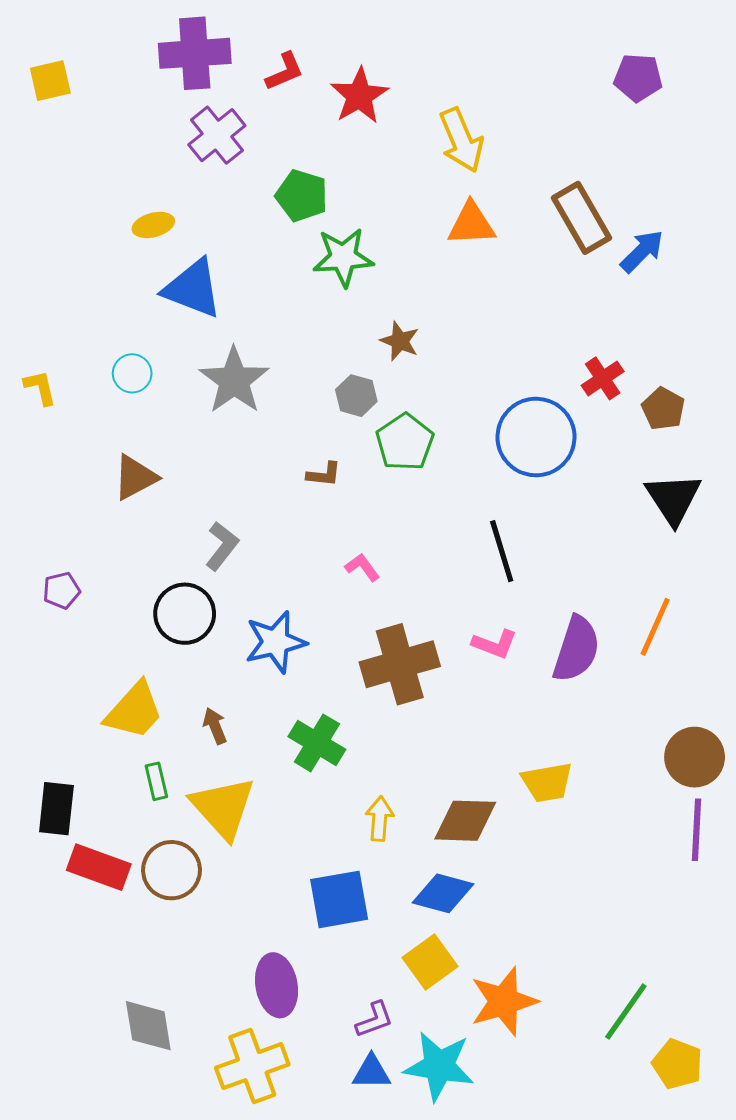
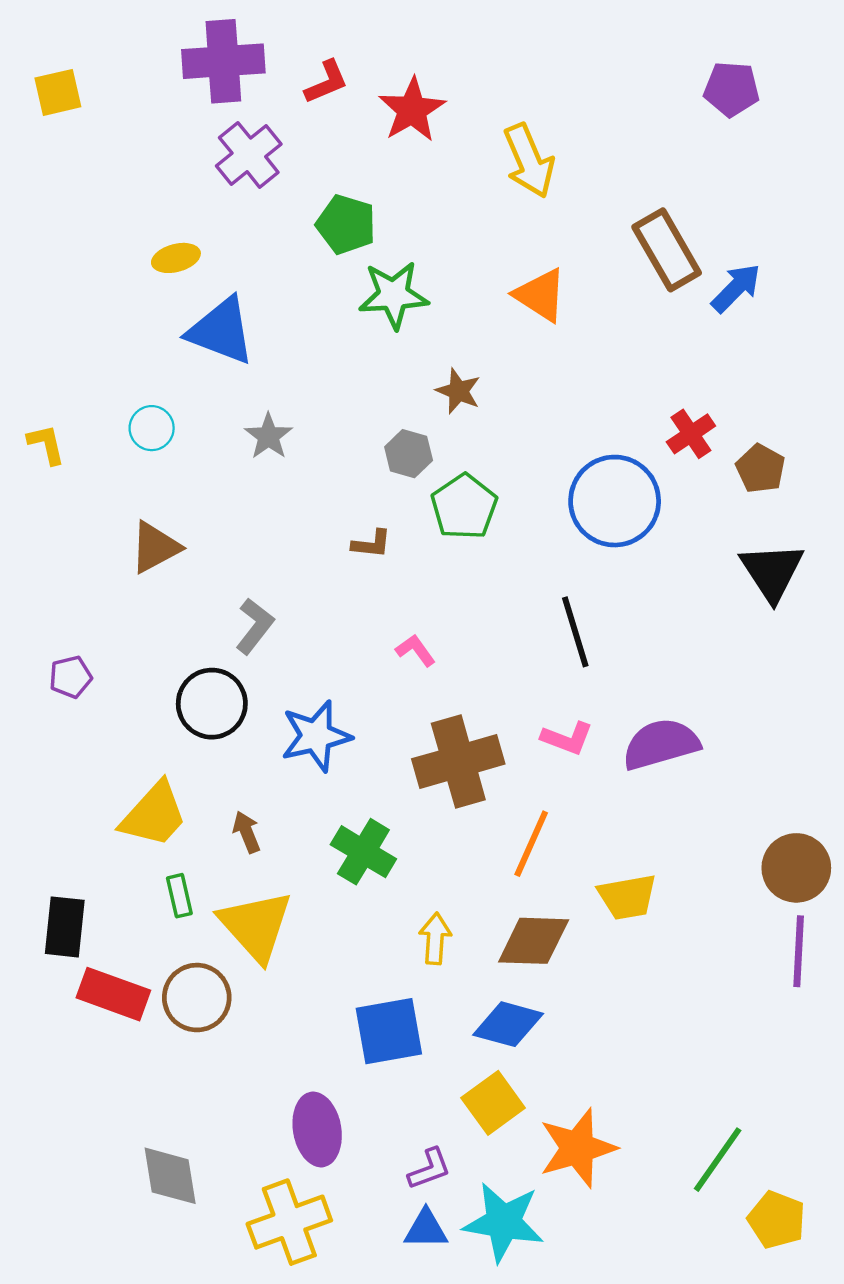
orange triangle: (471, 224) -> (541, 295), moved, turned 36
gray star: (234, 380) -> (269, 436), size x0.6
orange line: (655, 627) -> (531, 844), moved
purple semicircle: (576, 649) -> (661, 744), turned -124

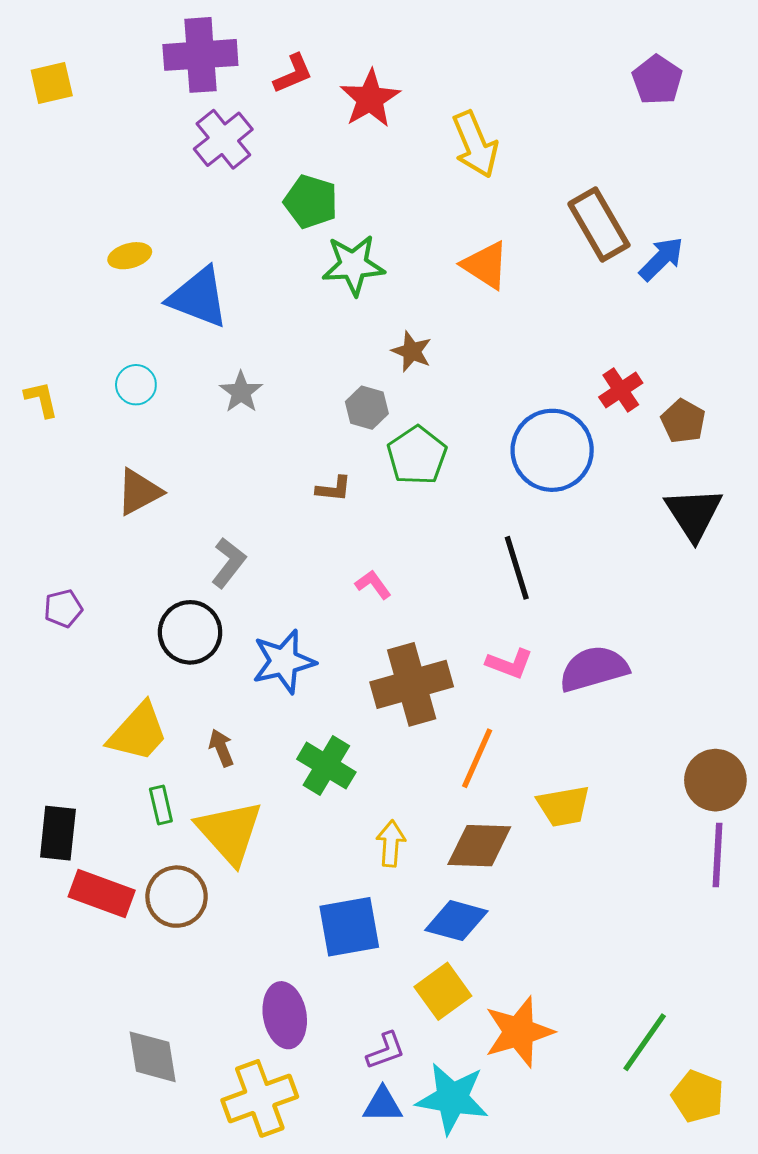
purple pentagon: (731, 89) -> (657, 80), turned 30
yellow ellipse: (176, 258) -> (130, 256), moved

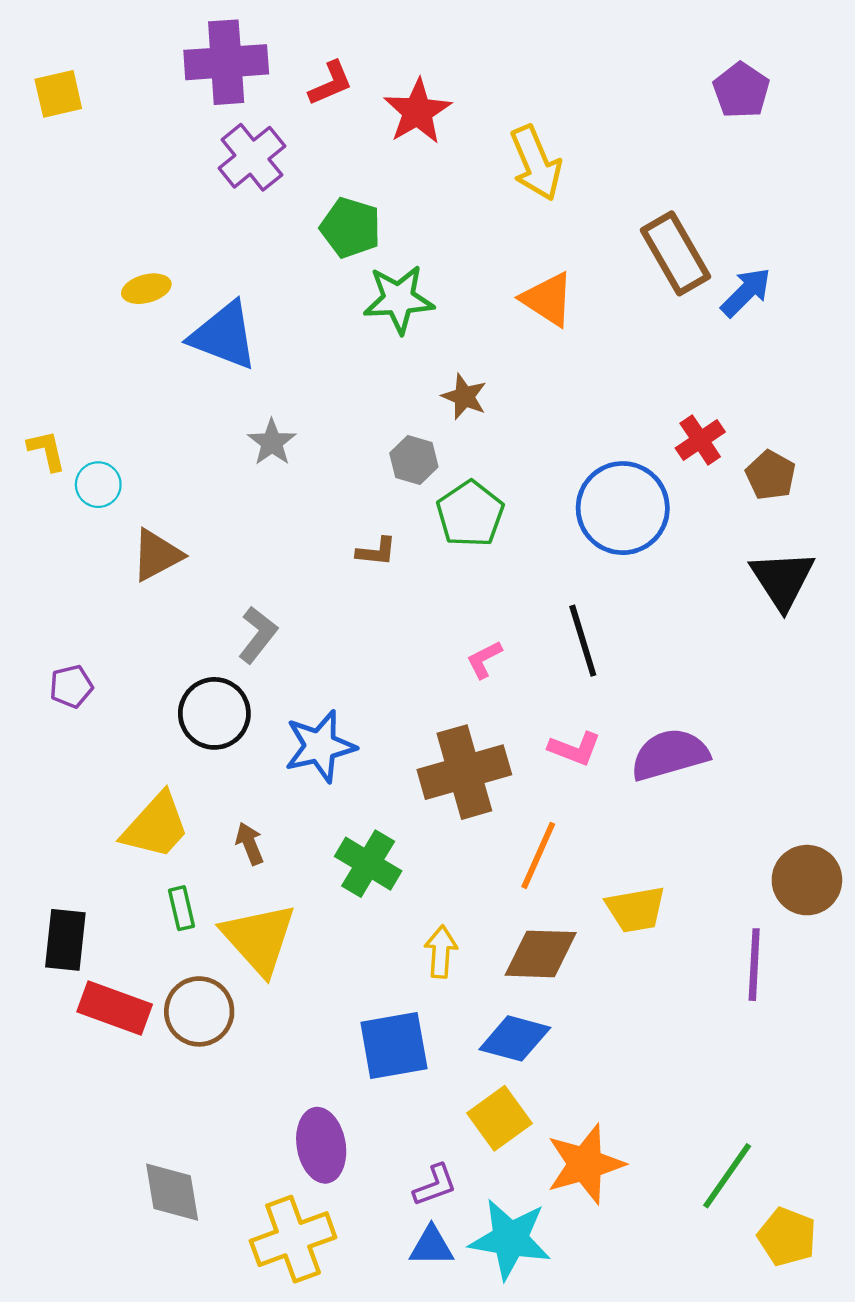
cyan circle: (136, 385) -> (98, 485), moved
pink L-shape: (373, 584) -> (484, 659), moved, turned -81
purple line: (718, 855) -> (754, 965), moved

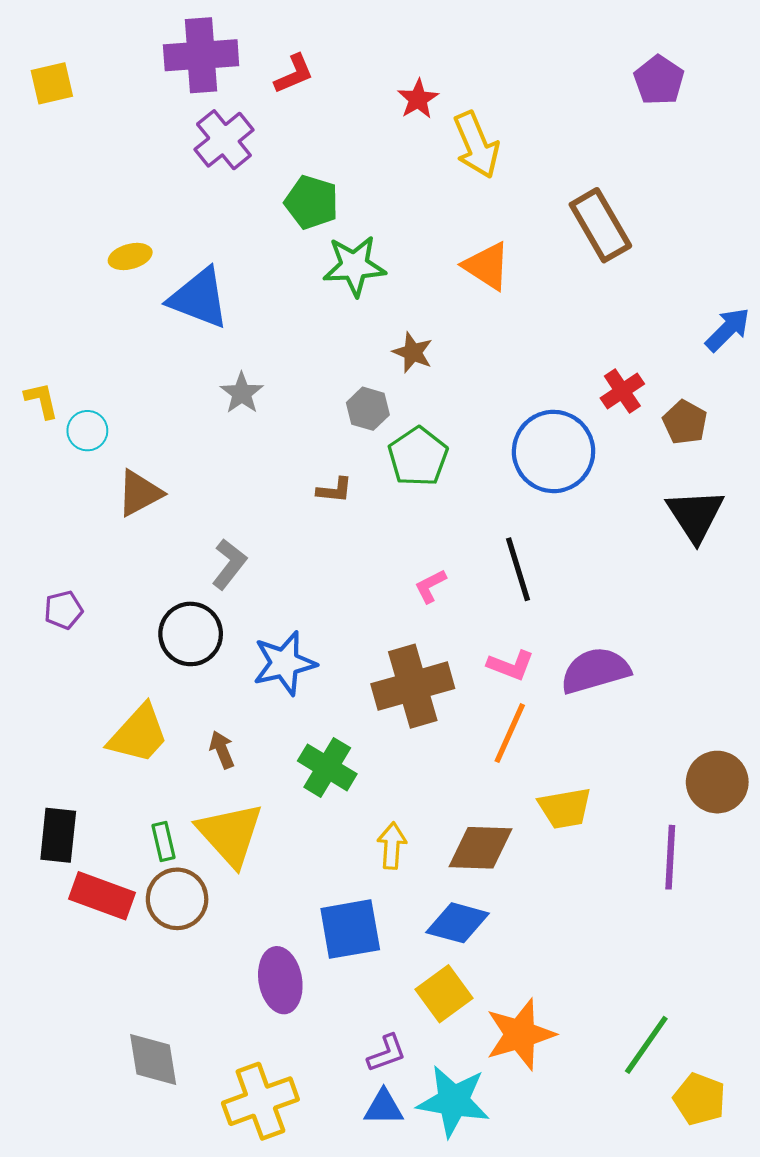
red star: (417, 111) -> (418, 99), moved, size x0.7
blue arrow: (746, 292) -> (728, 329), moved
orange line: (538, 855) -> (510, 733), moved
green rectangle: (182, 908) -> (164, 841), moved
purple ellipse: (321, 1145) -> (280, 980), moved

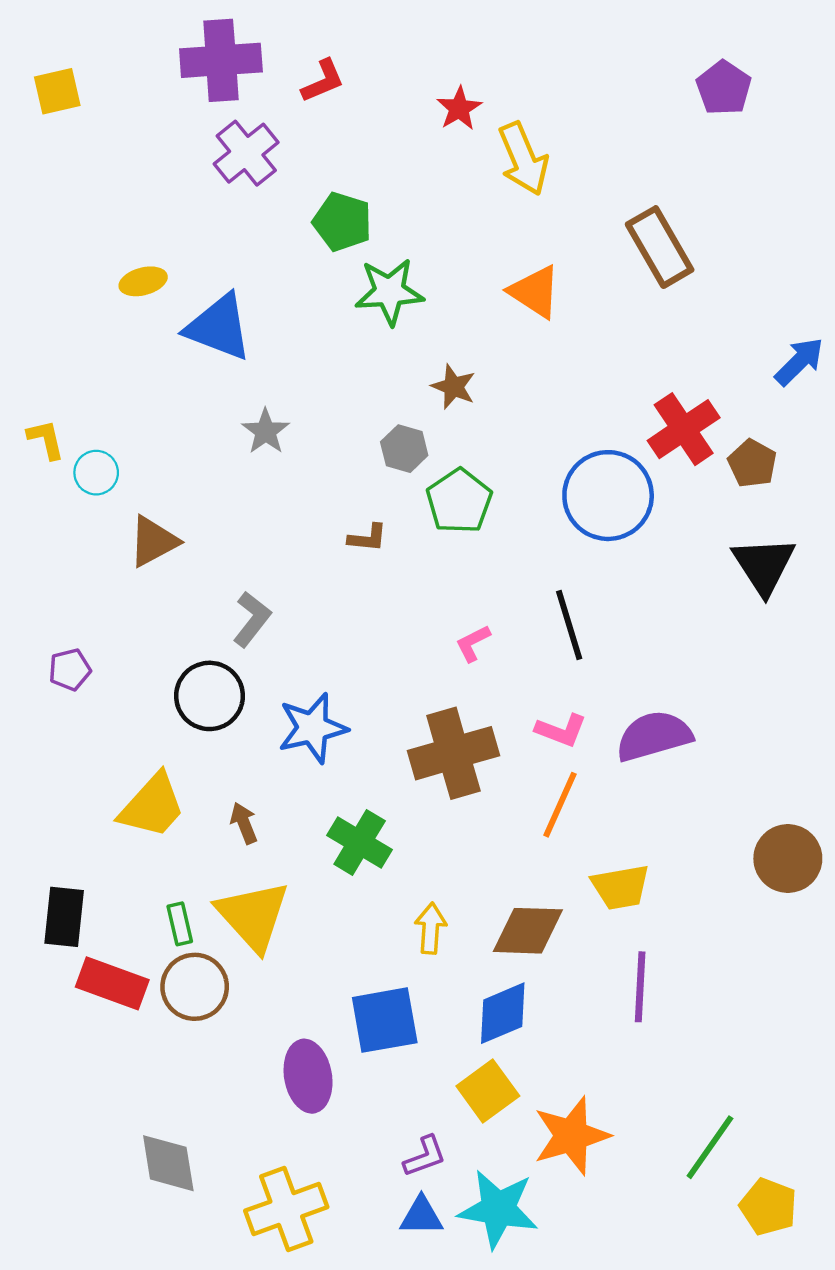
red cross: (622, 391) -> (684, 429), size x1.5
purple line: (670, 857) -> (640, 987), moved
blue diamond: (458, 923) -> (503, 1013), turned -38

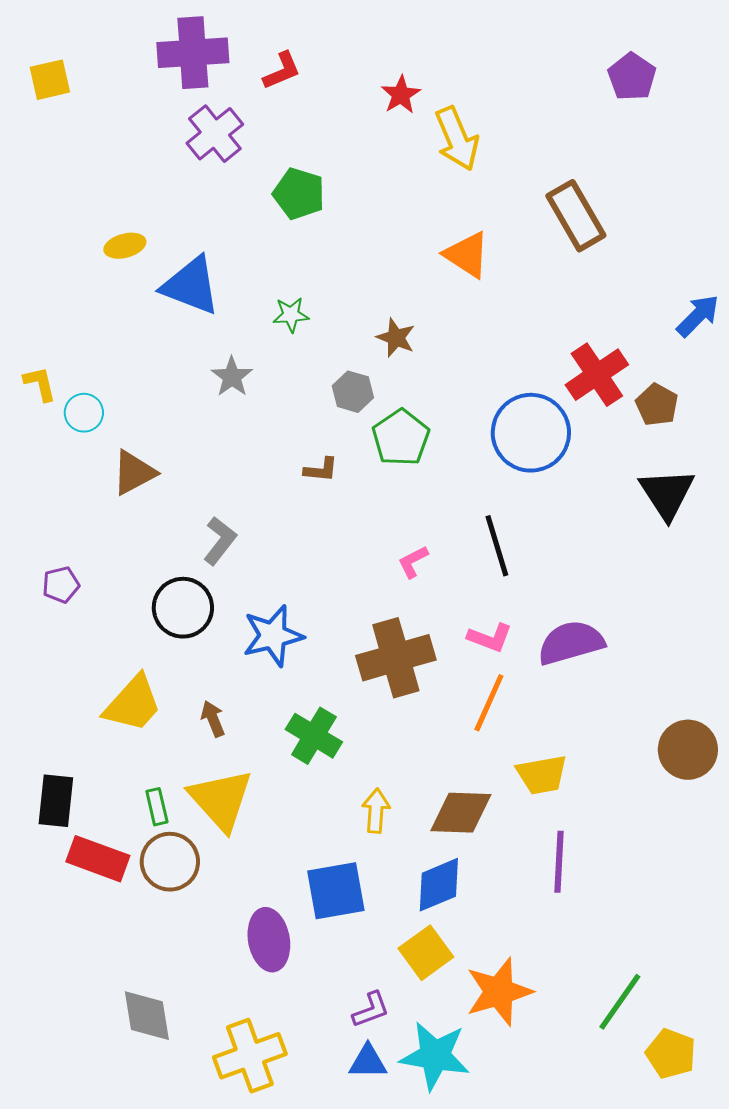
green star: (389, 292) -> (291, 315), moved, size x0.6

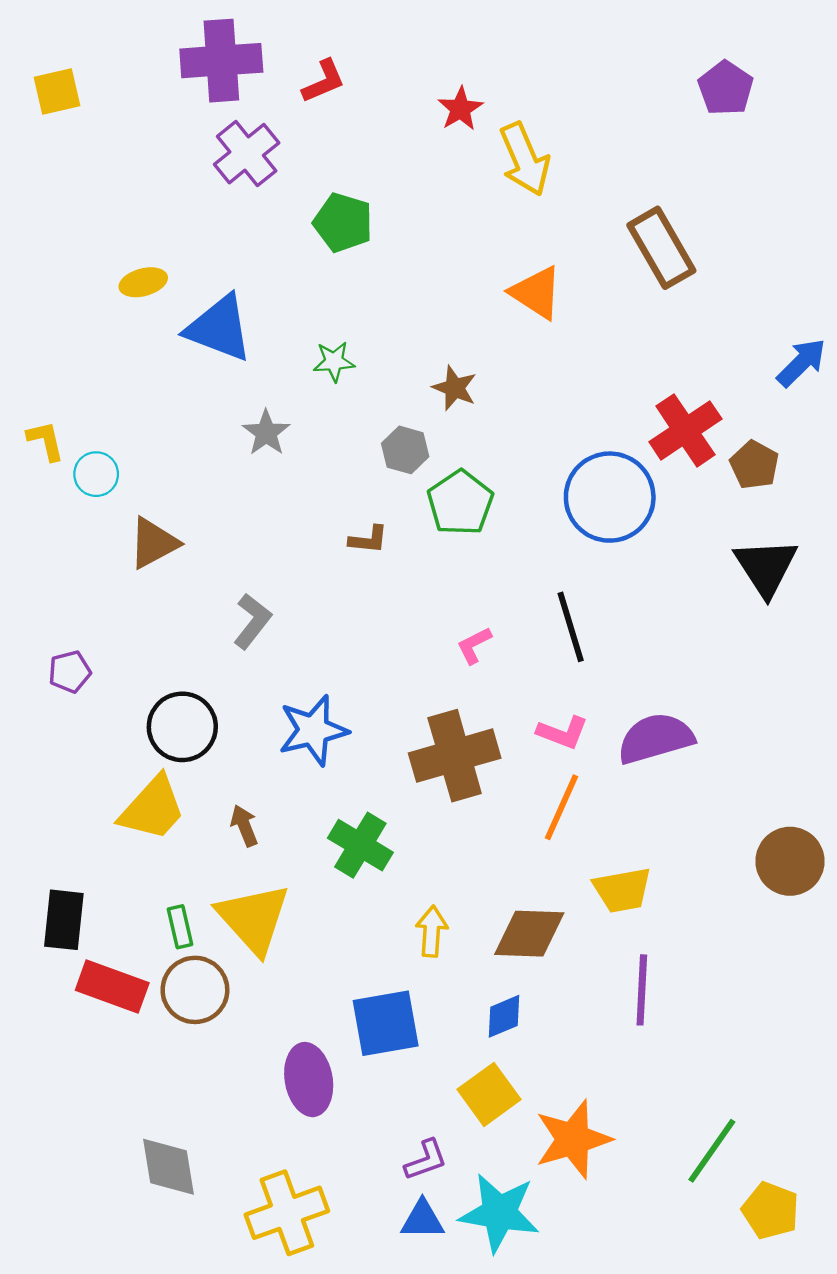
black circle: (183, 608) -> (182, 727), moved
blue diamond: (439, 885) -> (504, 1016), size x0.7

